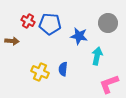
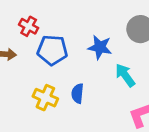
blue pentagon: (50, 24) -> (52, 50), moved
cyan arrow: (97, 56) -> (125, 75), turned -48

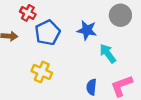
blue pentagon: (52, 50) -> (48, 33), turned -30
blue semicircle: (78, 93) -> (91, 87), moved

